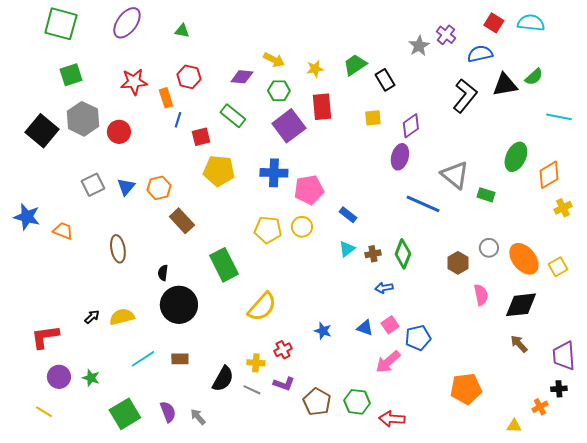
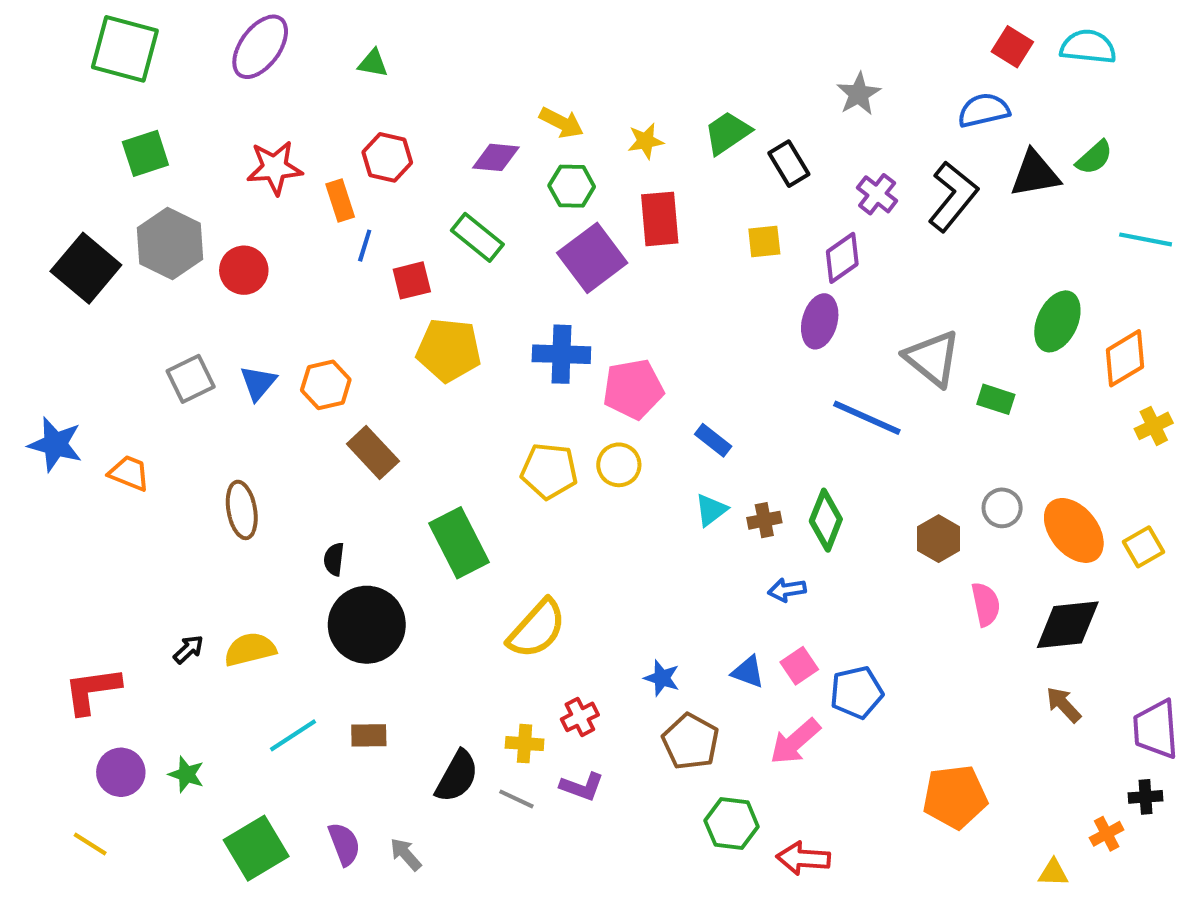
purple cross: (446, 35) -> (877, 194), moved
brown pentagon: (317, 402) -> (691, 742), moved

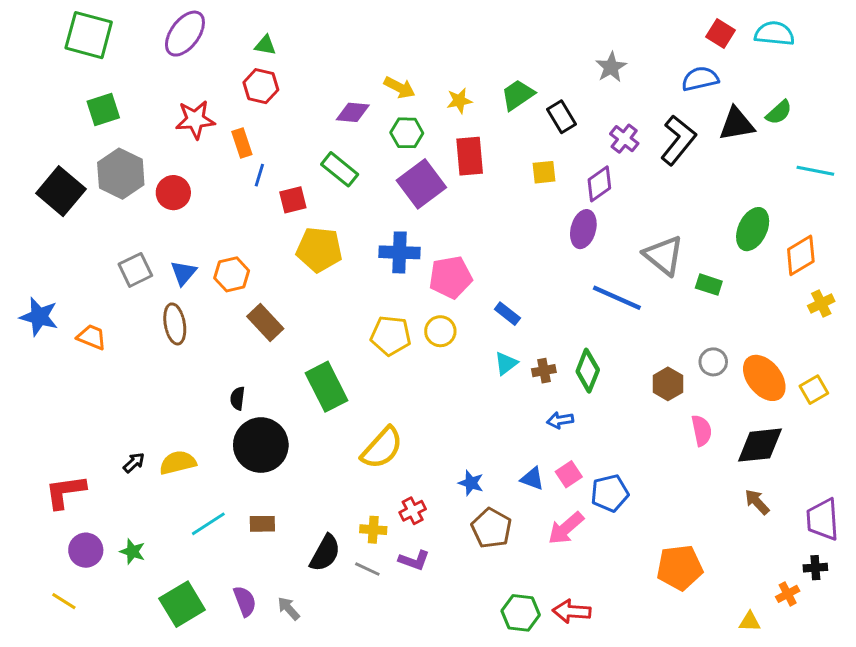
red hexagon: (387, 157) -> (261, 86), moved
brown ellipse: (242, 510) -> (175, 324), moved
green hexagon: (732, 824) -> (521, 613), moved

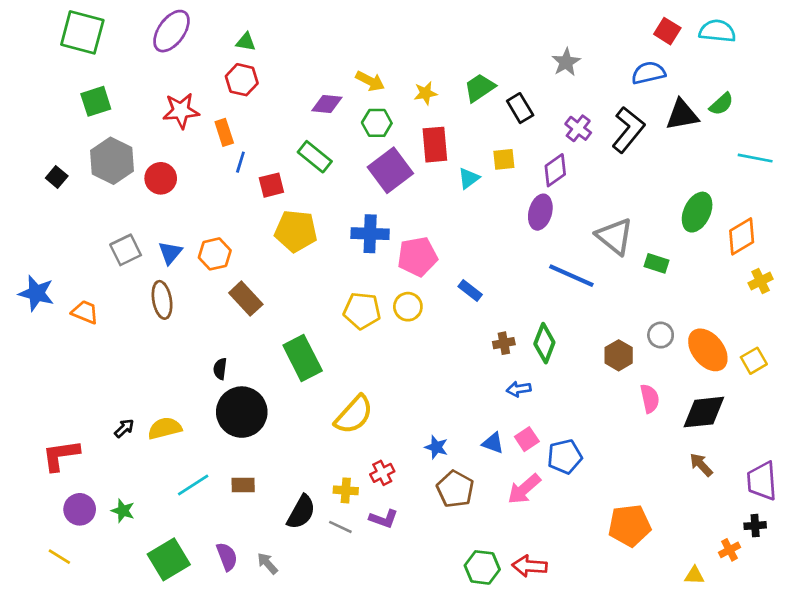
black square: (61, 191) -> (57, 177), size x0.5
cyan triangle: (506, 363) -> (469, 178), moved

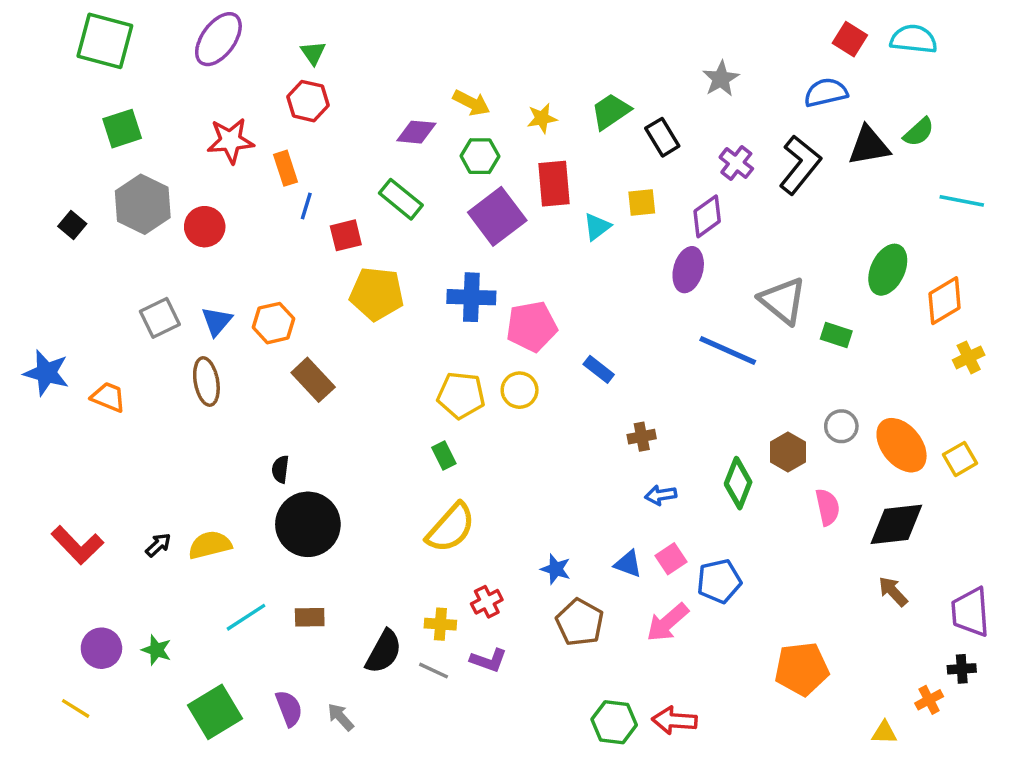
green triangle: (246, 42) -> (313, 53), turned 45
green diamond: (544, 343) -> (738, 483), moved
green rectangle: (303, 358) -> (444, 456), moved, size x0.5
red L-shape: (61, 455) -> (77, 545), moved, turned -126

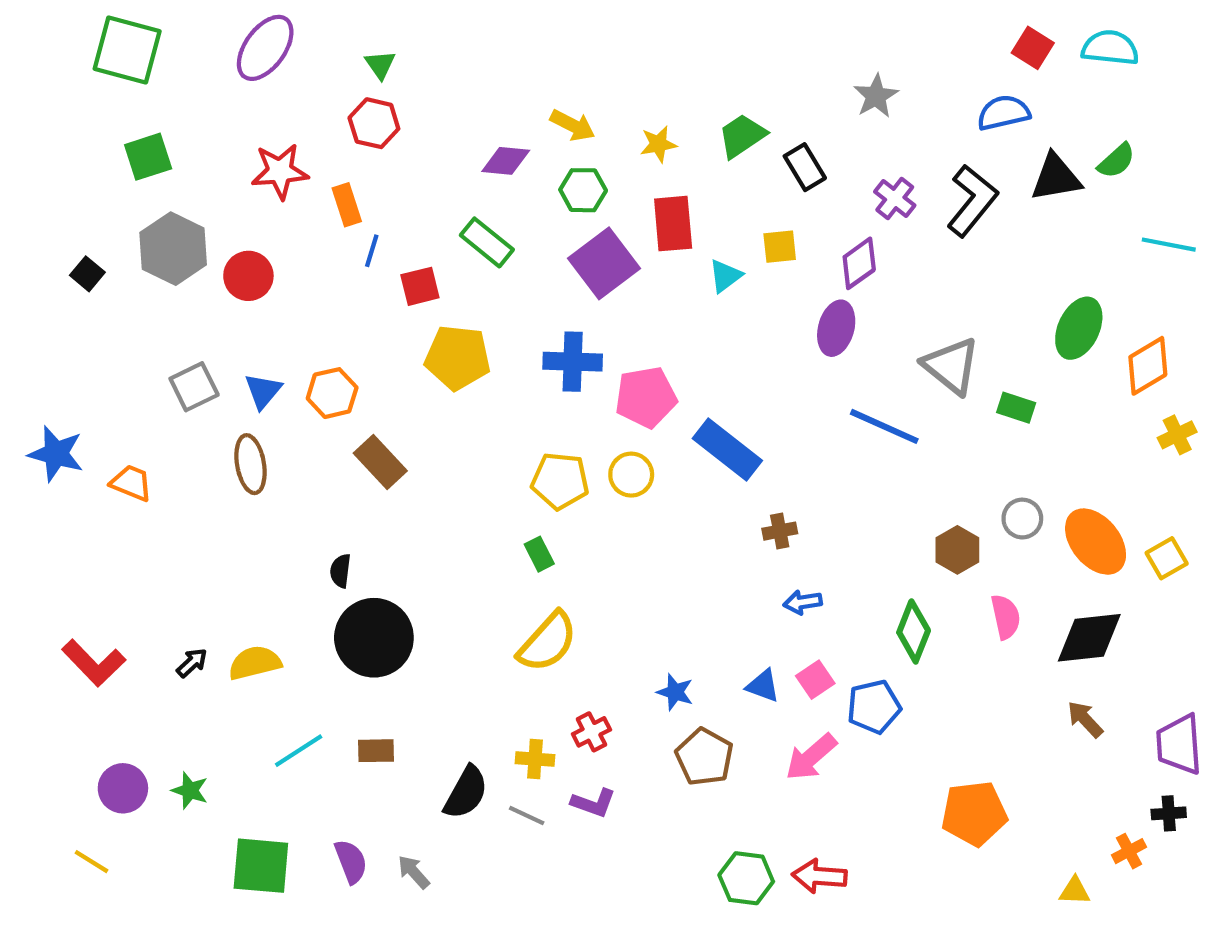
blue rectangle: (599, 369) -> (727, 449), size x1.8
green diamond: (738, 483) -> (914, 631), moved
green square: (215, 712) -> (261, 866), turned 36

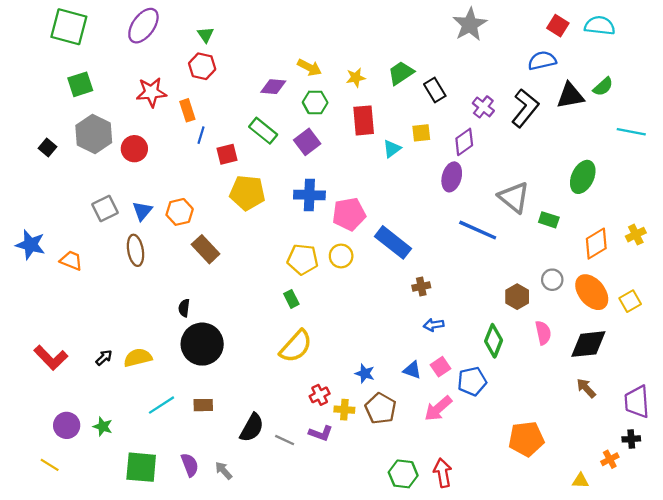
gray star: (876, 96) -> (470, 24), moved, size x1.4
purple square: (604, 263) -> (307, 142), moved, size x0.7
orange diamond: (1148, 366) -> (596, 244), moved
yellow cross: (535, 759) -> (344, 410), moved
red arrow: (819, 876) -> (443, 473), turned 76

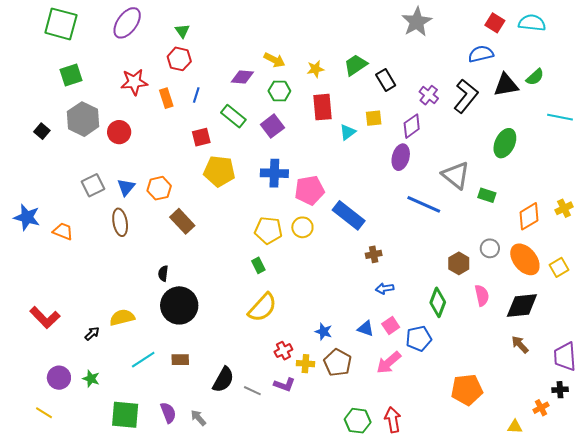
blue line: (201, 135) -> (196, 95), moved
green ellipse: (583, 177) -> (505, 143), moved
black arrow: (104, 358) -> (92, 334), moved

